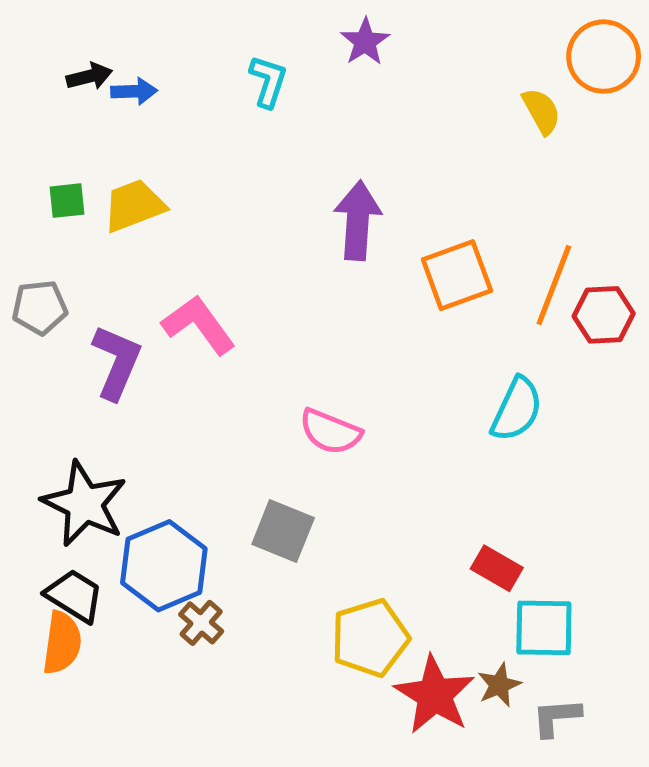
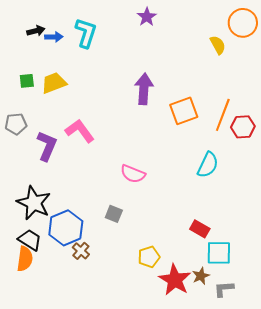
cyan L-shape: (268, 81) -> (86, 33), moved, size x1.4
gray square: (283, 531) -> (114, 214), size x0.7
yellow pentagon: (370, 638) -> (149, 257), size x0.7

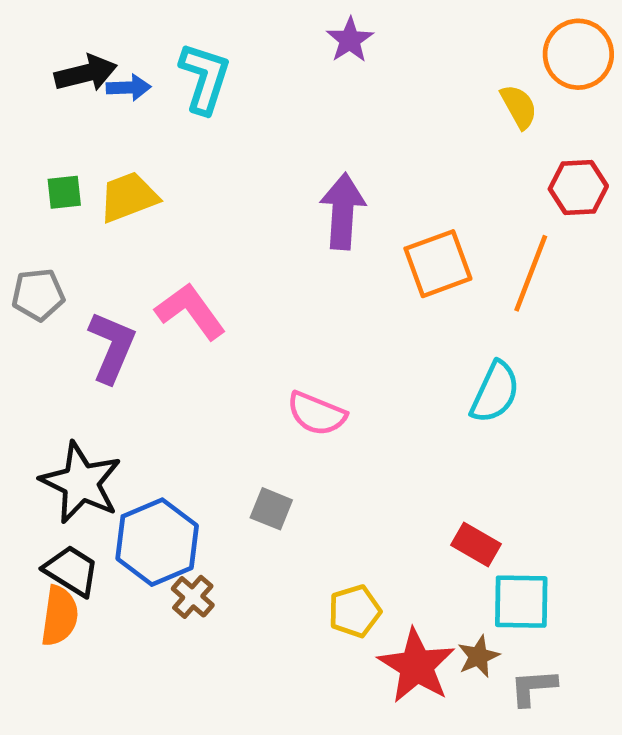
black arrow: (36, 31) -> (86, 73), size x1.4
red hexagon: (243, 127) -> (578, 188), moved

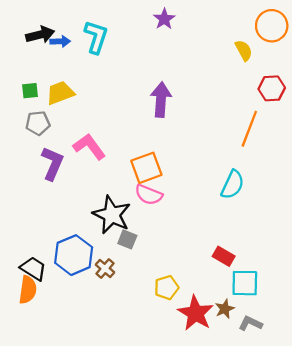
orange square: (438, 264) -> (146, 168), moved
gray pentagon: (38, 295) -> (38, 123), moved
black star: (81, 483) -> (112, 215), moved
brown cross: (193, 597) -> (105, 269), moved
gray L-shape: (533, 687) -> (250, 323), turned 30

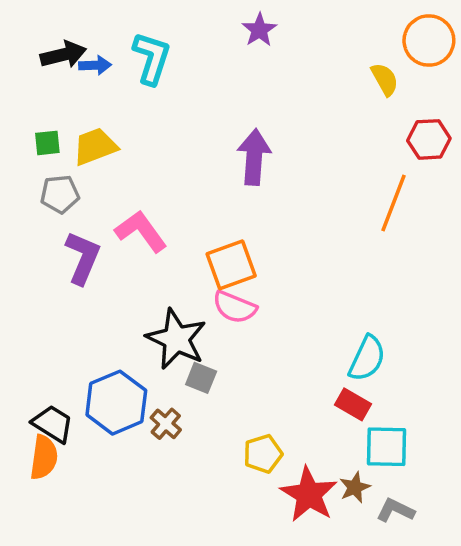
cyan semicircle: (233, 185) -> (367, 358), moved

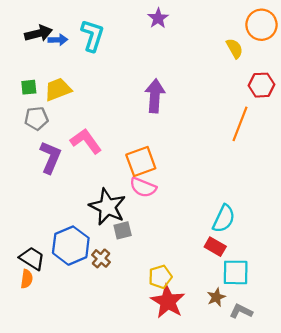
gray square: (201, 378) -> (123, 230), turned -36
orange semicircle: (44, 457) -> (27, 279), size x0.7
red star: (309, 494) -> (168, 302), moved

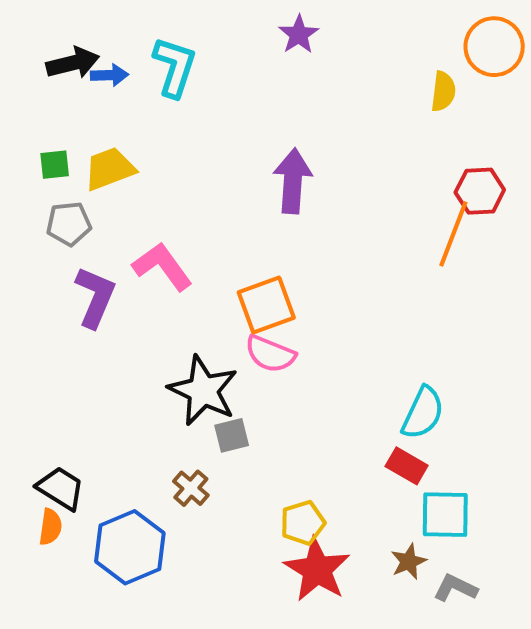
yellow semicircle: (235, 48) -> (443, 91), turned 36
red hexagon: (261, 85) -> (480, 191), moved
blue hexagon: (71, 246) -> (130, 547), moved

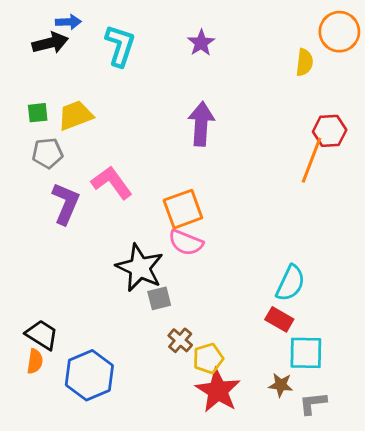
purple star: (299, 34) -> (201, 43), moved
blue arrow: (109, 75) -> (68, 22), moved
brown cross: (191, 488) -> (180, 340), moved
brown star: (409, 561) -> (281, 385), turned 30
gray L-shape: (455, 588) -> (313, 403), turned -32

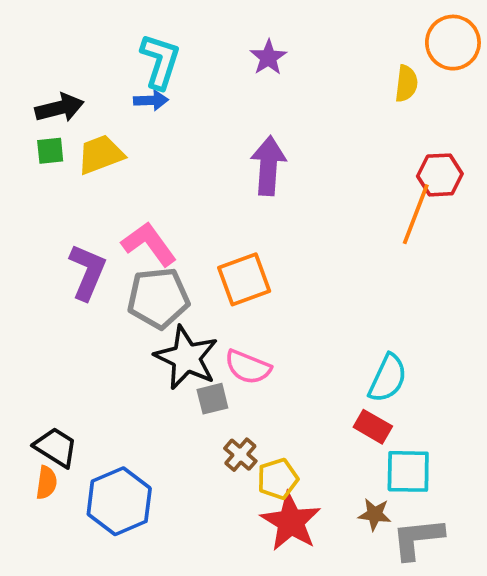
blue arrow: (68, 22) -> (151, 100), moved
black arrow: (50, 43) -> (60, 108), moved
gray pentagon: (47, 153) -> (158, 298), moved, size x1.5
pink semicircle: (186, 243) -> (248, 367), moved
gray L-shape: (313, 403) -> (418, 539), size x1.4

